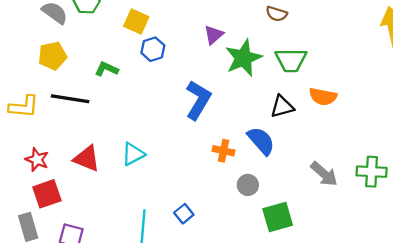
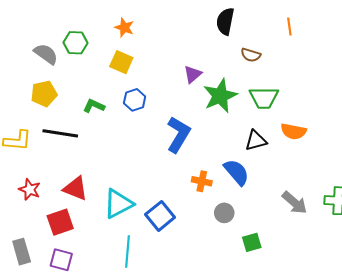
blue hexagon: (153, 49) -> (135, 100), moved
cyan triangle: (133, 154) -> (118, 204), moved, size x1.4
red square: (47, 194) -> (60, 222), moved
blue square: (184, 214) -> (160, 216), moved, size x1.6
green square: (278, 217) -> (252, 242), size x0.7

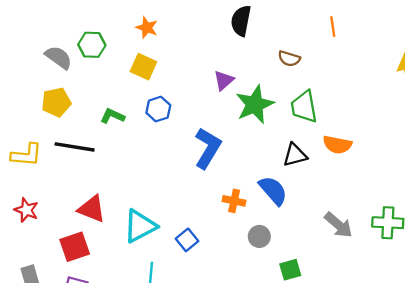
black semicircle: (225, 21) -> (241, 21), moved
green trapezoid: (264, 98) -> (304, 107), turned 80
red star: (30, 189) -> (26, 210), moved
blue square: (160, 216) -> (187, 240), size x0.7

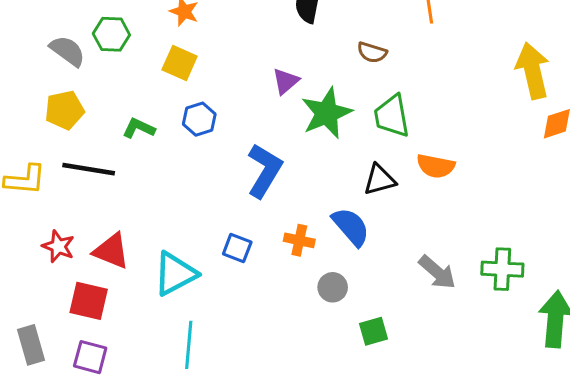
red star: (26, 210) -> (58, 246), moved
blue square: (187, 240) -> (237, 248), moved, turned -30
red square: (75, 247) -> (89, 301), turned 32

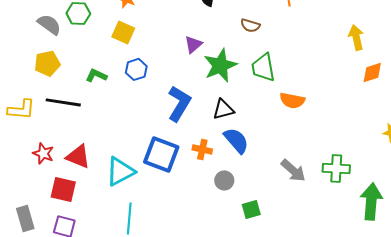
yellow arrow: (533, 71) -> (356, 37), size x0.7
black triangle: (380, 180) -> (223, 109), moved
blue square: (237, 248) -> (161, 154), size x1.8

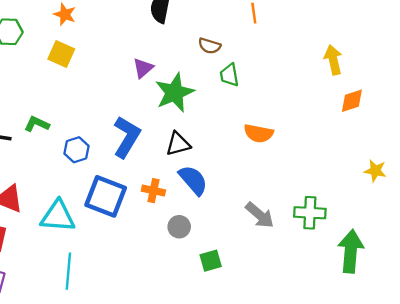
green trapezoid: (263, 67) -> (229, 75), moved, size x0.7
blue hexagon: (136, 69) -> (76, 150), moved
green L-shape: (96, 75) -> (37, 124), moved
cyan triangle: (120, 171) -> (58, 216), turned 32

